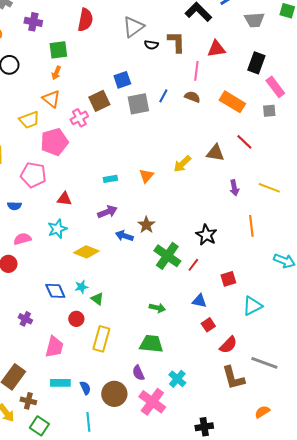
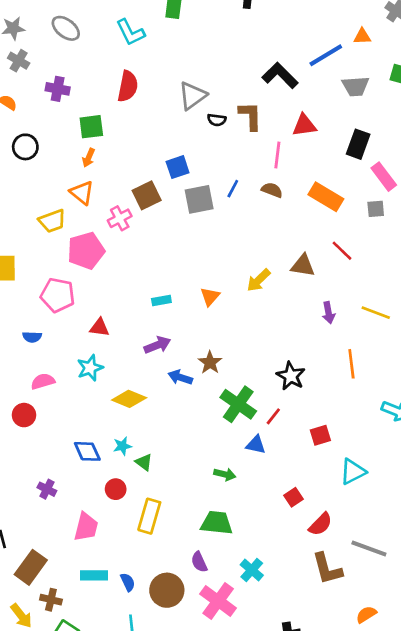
blue triangle: (199, 301) -> (256, 445), moved

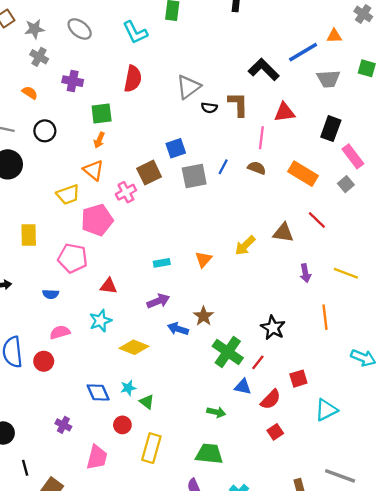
gray square: (376, 209) -> (346, 184), turned -35
red semicircle: (320, 524) -> (271, 399), moved

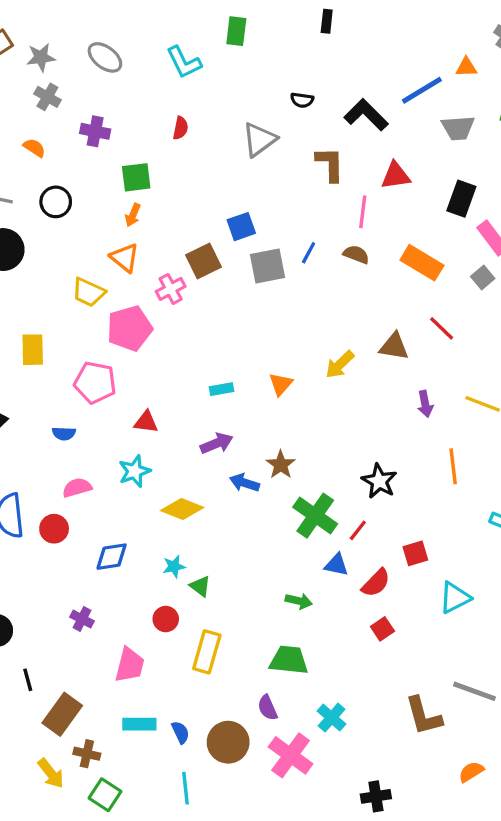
red semicircle: (133, 79) -> (180, 128), size x0.6
black semicircle: (209, 108) -> (302, 100), moved
yellow trapezoid: (68, 195) -> (89, 292), turned 45
blue diamond: (98, 392) -> (112, 557), moved, turned -75

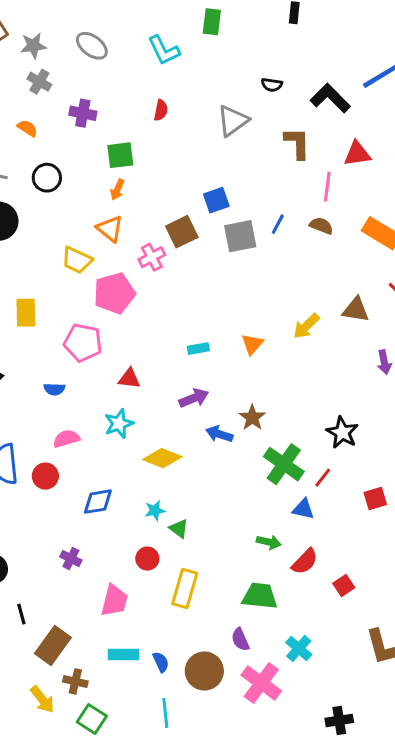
red semicircle: (376, 583) -> (305, 562), moved
red square: (382, 629) -> (344, 586), moved

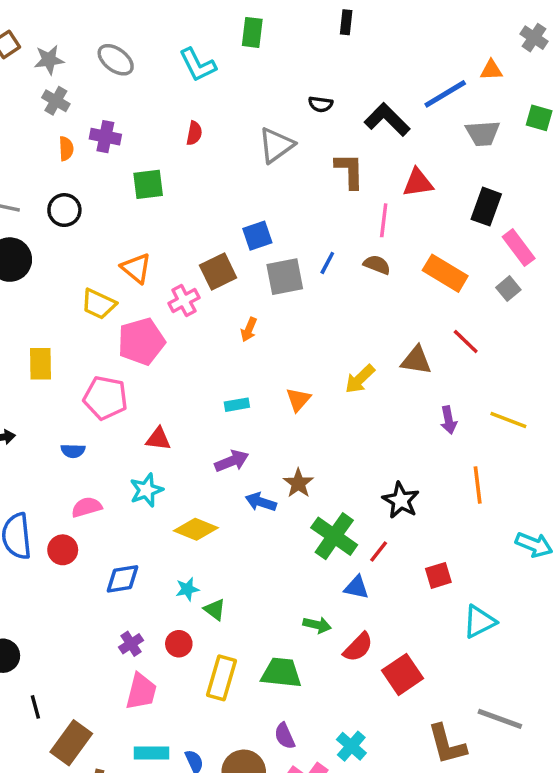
orange semicircle: (27, 128) -> (66, 149), moved, turned 54
orange arrow: (117, 190) -> (249, 330), moved
purple cross: (71, 559) -> (131, 644), moved, turned 30
red square: (344, 586) -> (402, 674), size x1.6
green trapezoid: (260, 596) -> (281, 673), moved

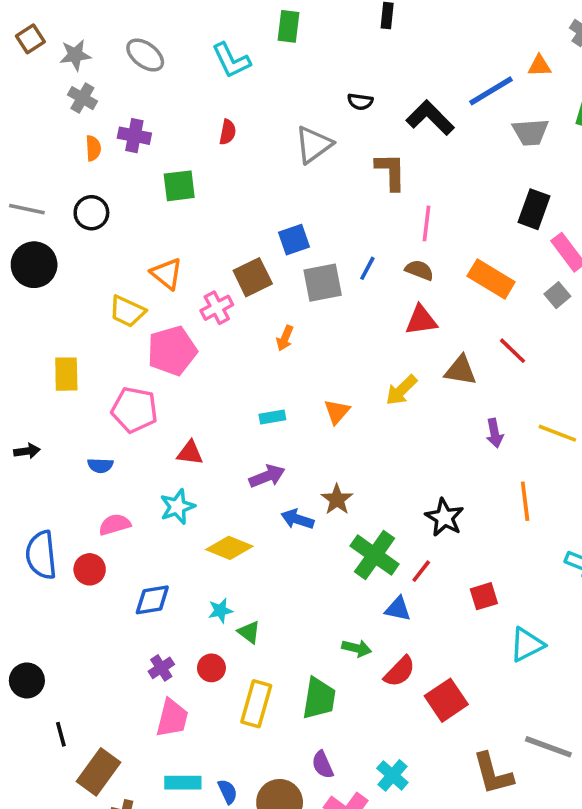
red triangle: (418, 183) -> (421, 320), moved
green trapezoid: (281, 673) -> (319, 698), turned 93

